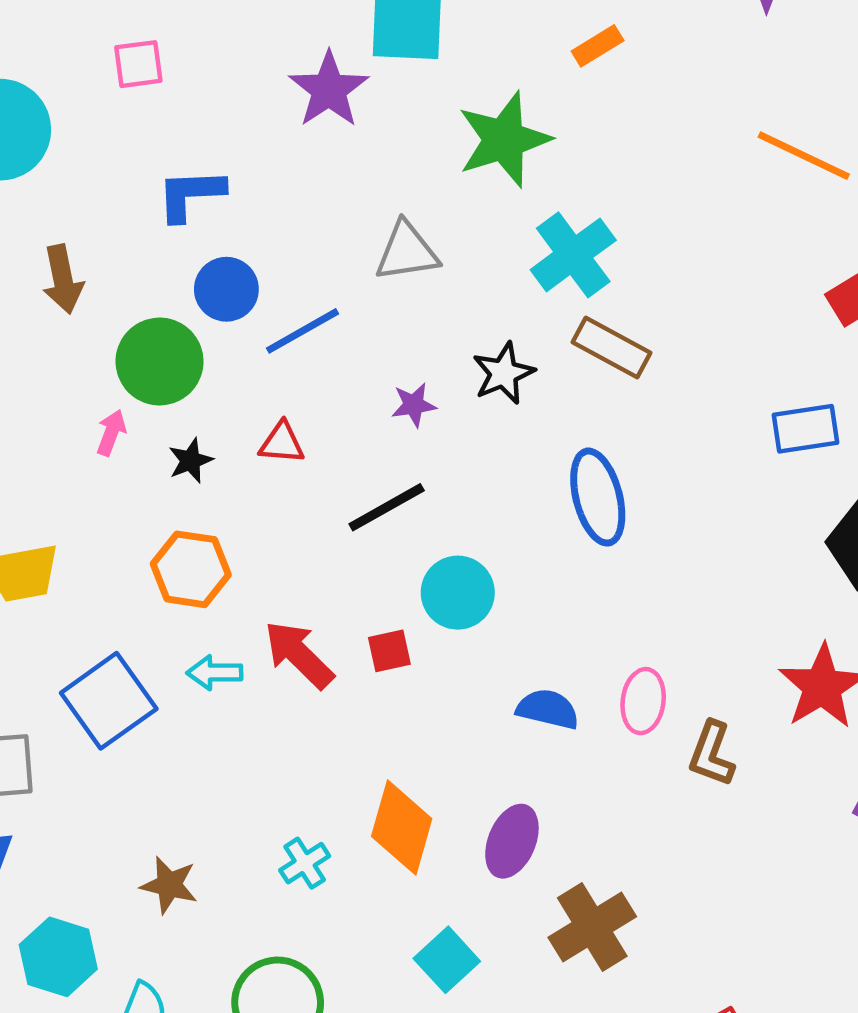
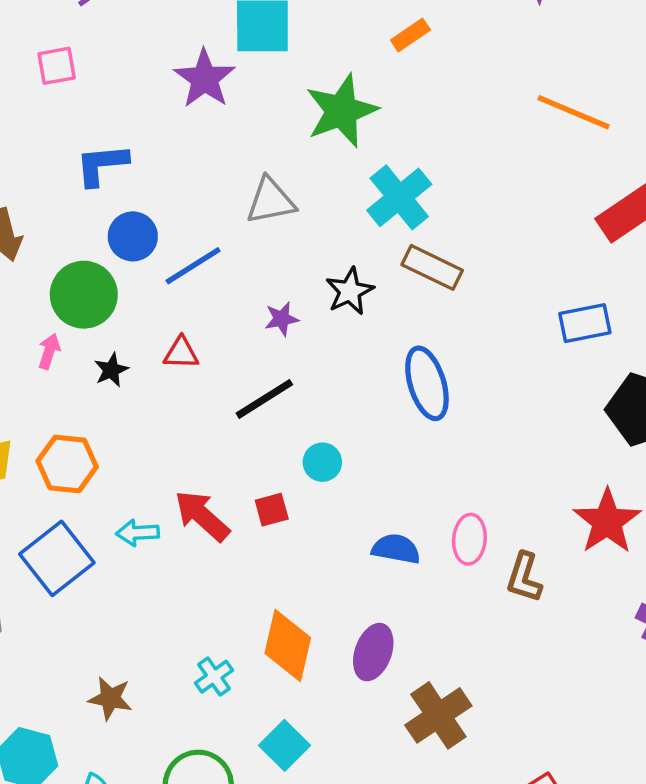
orange hexagon: (191, 569) -> (67, 464), moved
cyan circle: (458, 593) -> (322, 462), size x0.7
cyan square: (447, 960) -> (284, 745), moved

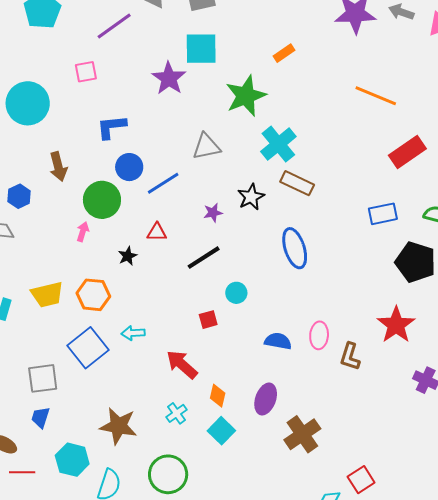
black star: (111, 370) -> (128, 256), moved
red arrow: (202, 516) -> (182, 364), moved
orange diamond: (288, 646) -> (218, 396), size x0.6
brown star: (110, 698) -> (118, 426), size x1.5
cyan square: (284, 745) -> (221, 431), moved

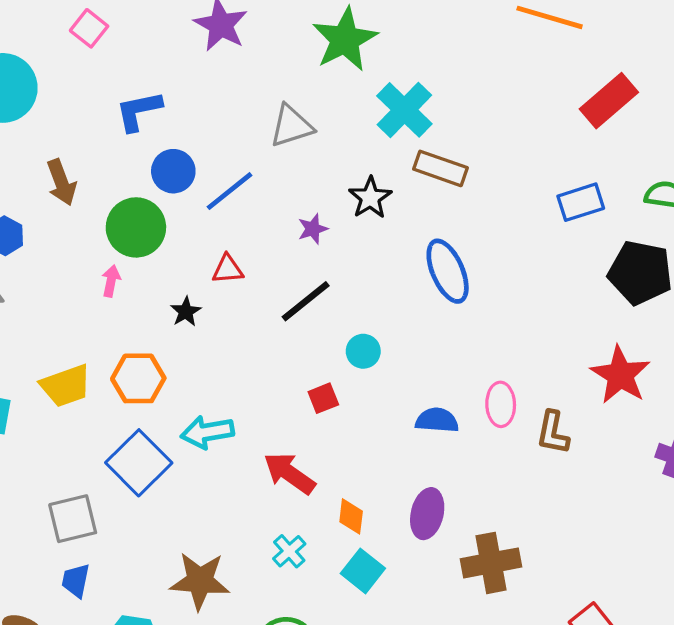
pink square: (86, 72) -> (89, 28), turned -35
cyan arrow: (133, 333) -> (207, 432), size x1.4
brown cross: (302, 434) -> (491, 563), turned 30

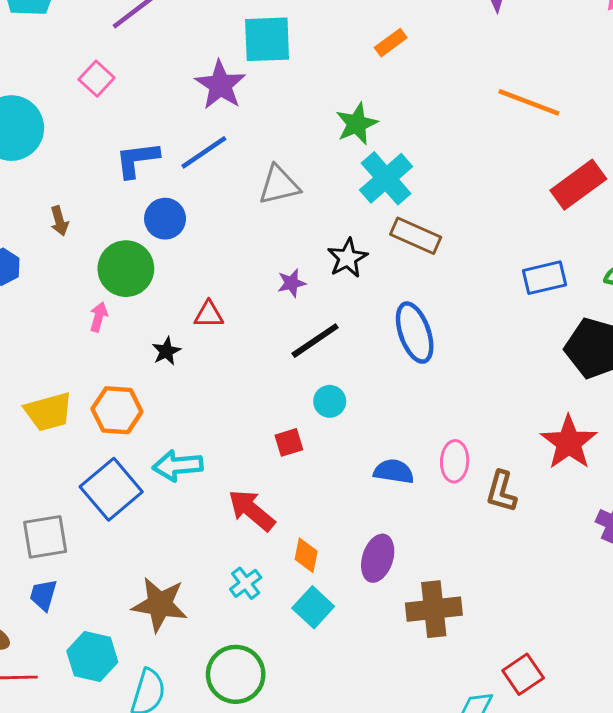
green star: (345, 39) -> (357, 124), moved, size x0.7
brown arrow: (61, 182) -> (59, 221), size x0.7
blue line: (229, 191) -> (204, 152), moved
black line: (306, 301) -> (315, 341), moved

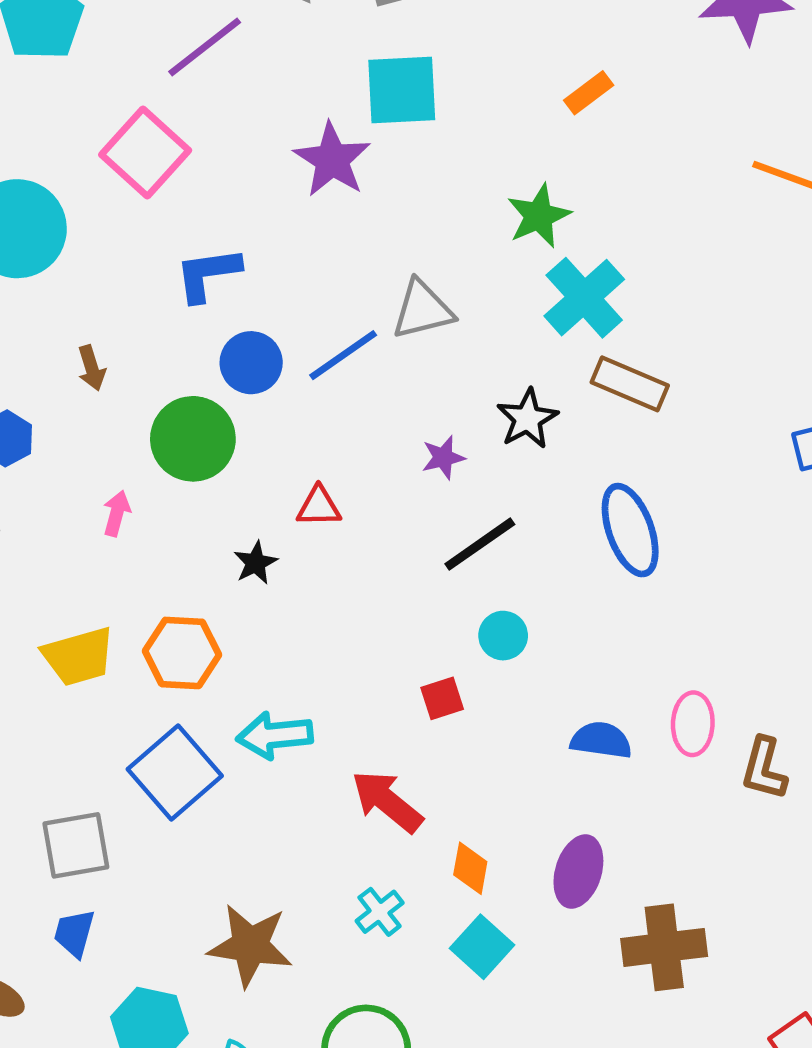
pink square: (97, 79) -> (145, 152), size x1.6
blue line: (204, 152) -> (343, 355), moved
pink arrow: (99, 317) -> (117, 513), moved

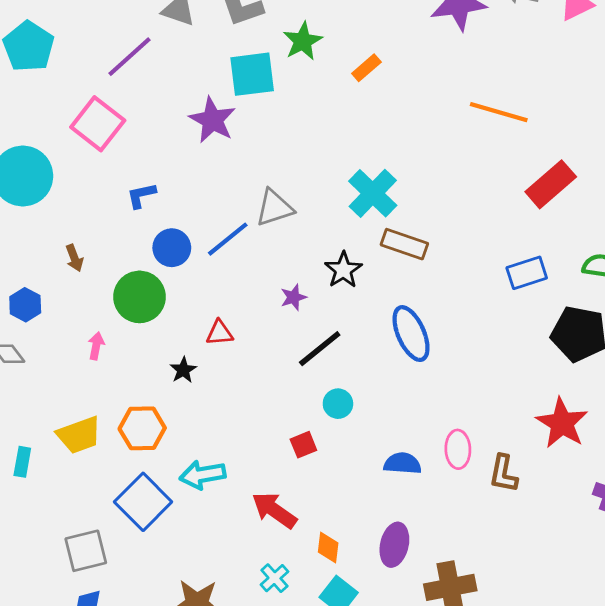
green star: (539, 216) -> (303, 41), moved
blue L-shape: (208, 274) -> (141, 195), size x0.7

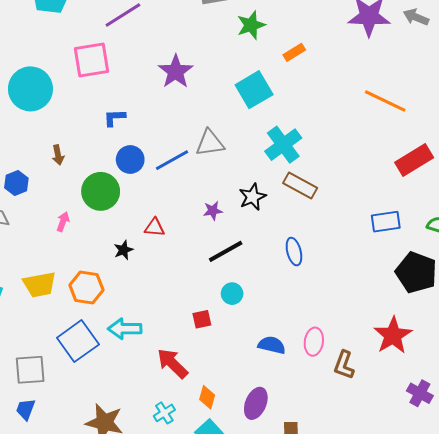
cyan square: (252, 74) -> (254, 90), moved, turned -33
pink square: (98, 124) -> (92, 60), turned 33
blue ellipse: (411, 334) -> (294, 252), size x0.7

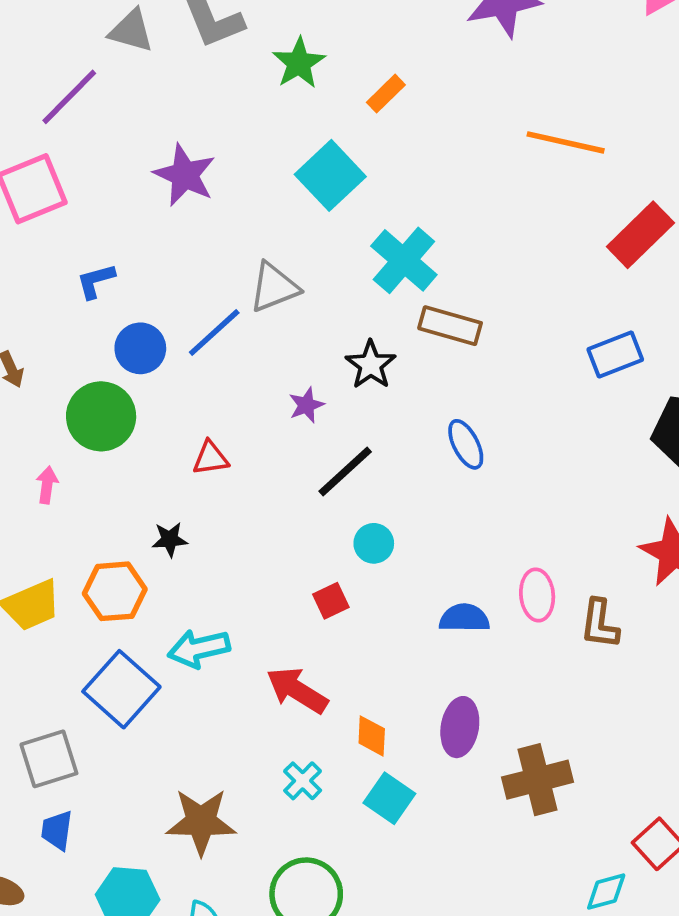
black star: (123, 250) -> (170, 539), moved, turned 30

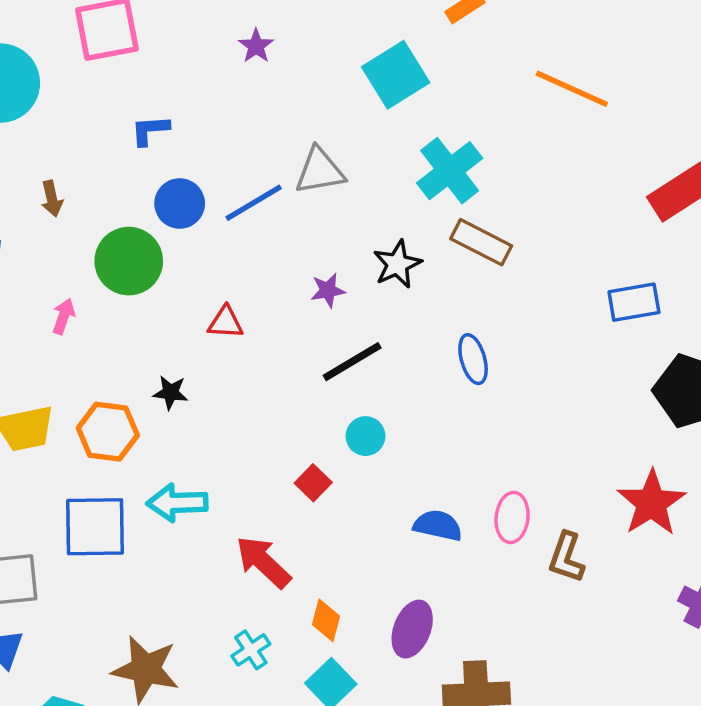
orange line: (566, 142) -> (572, 89), moved
purple star: (185, 175) -> (256, 46), size x0.6
red square: (331, 601) -> (313, 483), turned -32
blue square: (121, 689) -> (95, 527), turned 36

